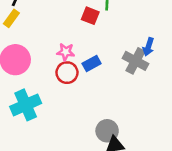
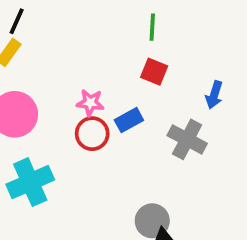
red square: (90, 16) -> (154, 72), moved
gray cross: (135, 61) -> (187, 139), moved

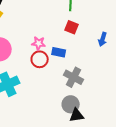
blue rectangle: (129, 120) -> (59, 52), turned 40
gray cross: (187, 139) -> (74, 77), moved

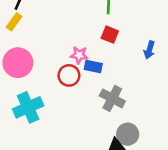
pink star: (39, 43) -> (79, 55), moved
gray circle: (71, 104) -> (128, 134), moved

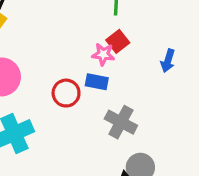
red square: (110, 35) -> (118, 41), turned 30
pink star: (79, 55) -> (103, 54), moved

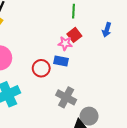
blue arrow: (168, 61) -> (107, 30), moved
gray cross: (121, 122) -> (66, 97), moved

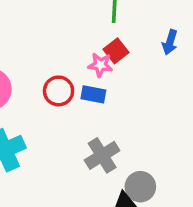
red circle: (41, 68) -> (59, 91), moved
gray cross: (66, 97) -> (102, 155), turned 30

